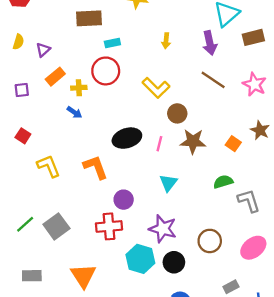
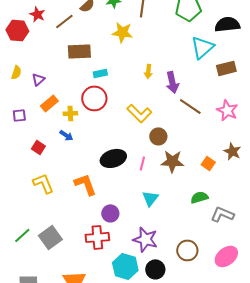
purple arrow: (210, 43) -> (172, 82), moved
red square: (23, 136) -> (38, 147), moved
gray L-shape: (249, 201) -> (222, 214), turned -50

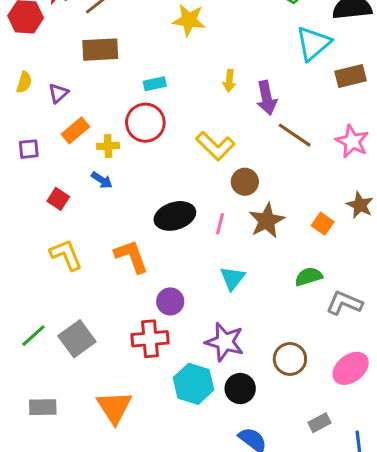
brown rectangle: (79, 51) -> (100, 50), moved
brown star: (172, 161) -> (267, 221), turned -30

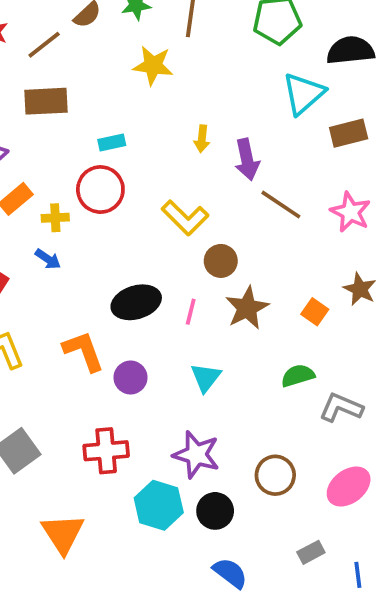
purple circle: (170, 301) -> (131, 377), moved

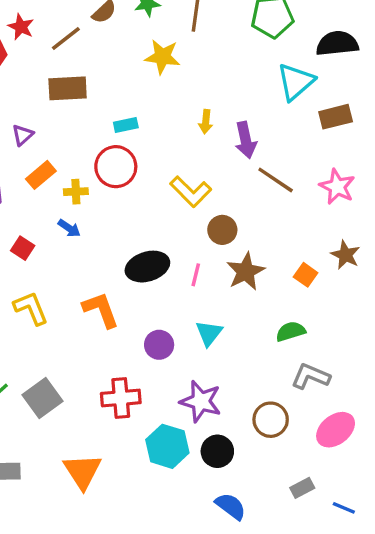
purple circle: (131, 377) -> (159, 345), moved
gray L-shape: (341, 408) -> (311, 376), moved
blue line: (358, 575) -> (344, 508), turned -60

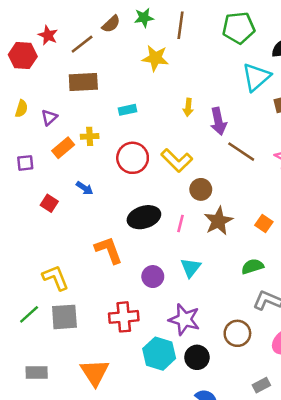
red circle: (116, 167) -> (133, 158), moved
yellow cross: (76, 192) -> (90, 136), moved
yellow L-shape: (31, 308) -> (56, 278), moved
gray square: (43, 398) -> (64, 317), turned 32

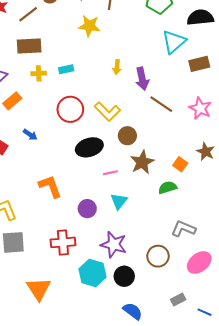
yellow cross: (90, 136) -> (39, 73), moved
black ellipse: (144, 217) -> (89, 147), moved
pink line: (181, 223) -> (110, 173), moved, turned 64
green semicircle: (253, 266) -> (168, 187), moved

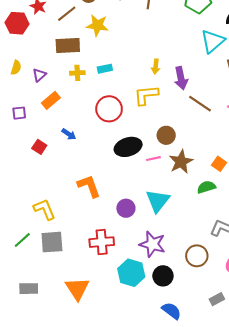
yellow star: (89, 26) -> (97, 25), moved
yellow L-shape: (107, 111) -> (146, 95), moved, turned 130
pink line: (110, 173) -> (153, 159), moved
cyan triangle: (119, 201) -> (158, 201), size x1.4

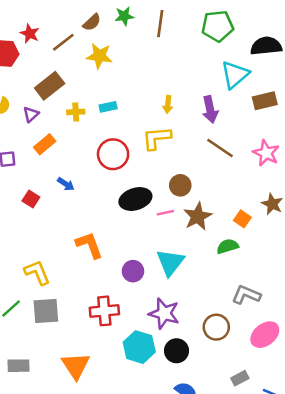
brown rectangle: (68, 45) -> (50, 86), moved, turned -35
purple arrow: (181, 78) -> (210, 109), moved

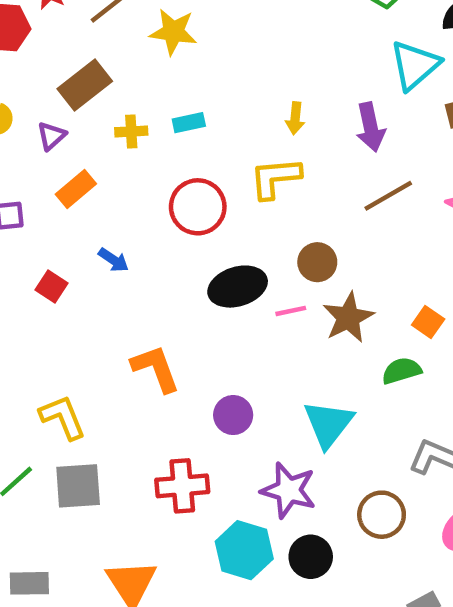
brown line: (220, 148) -> (388, 196), turned -64
cyan triangle: (170, 262) -> (328, 424), moved

